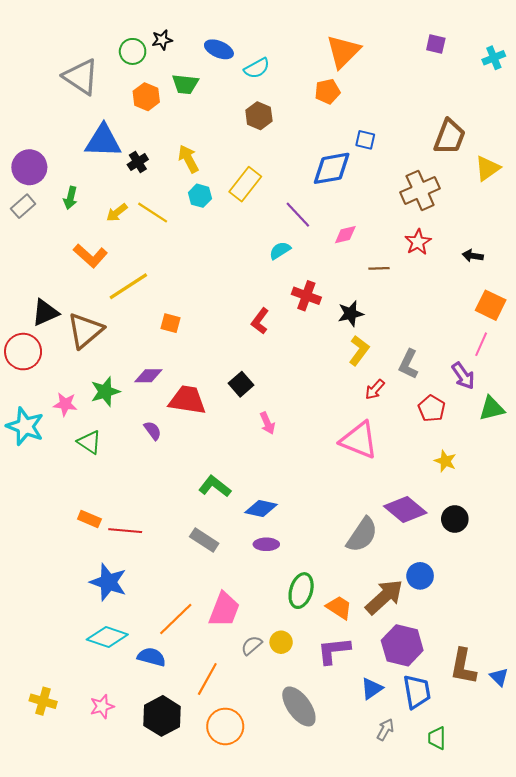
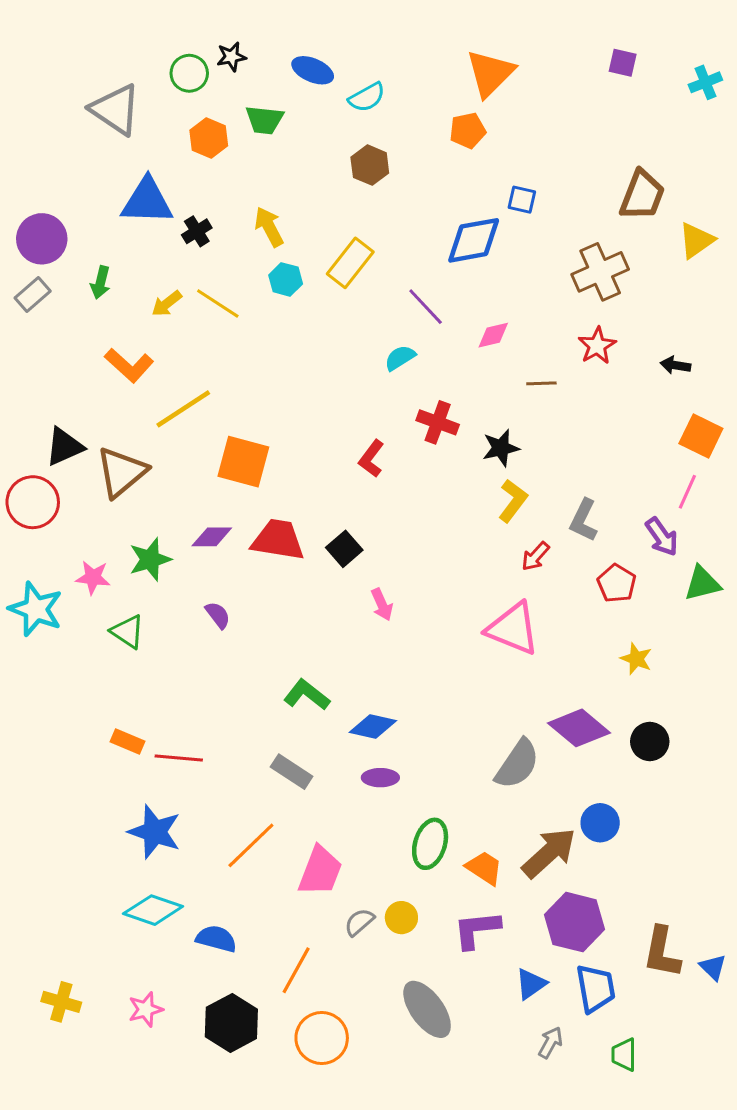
orange square: (170, 323) -> (243, 462), size x1.8
red trapezoid: (187, 400) -> (278, 540), moved
orange line: (176, 619) -> (251, 845), moved

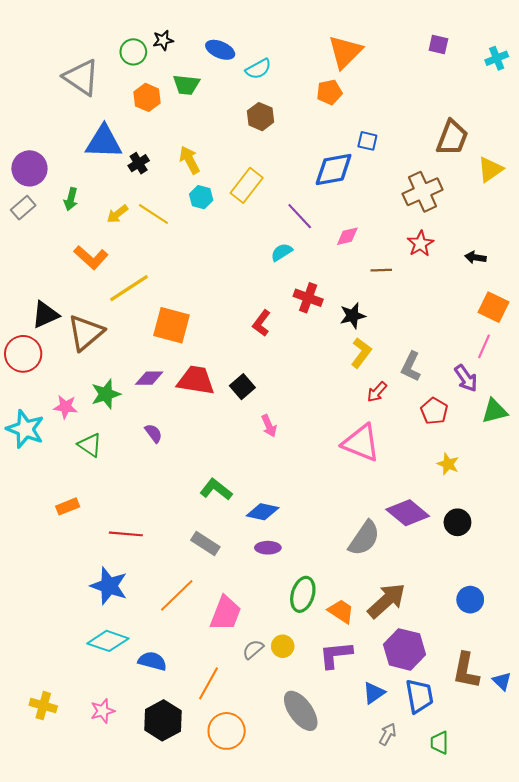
orange rectangle: (128, 741) -> (68, 506), moved, turned -45
blue circle: (600, 823) -> (470, 600), moved

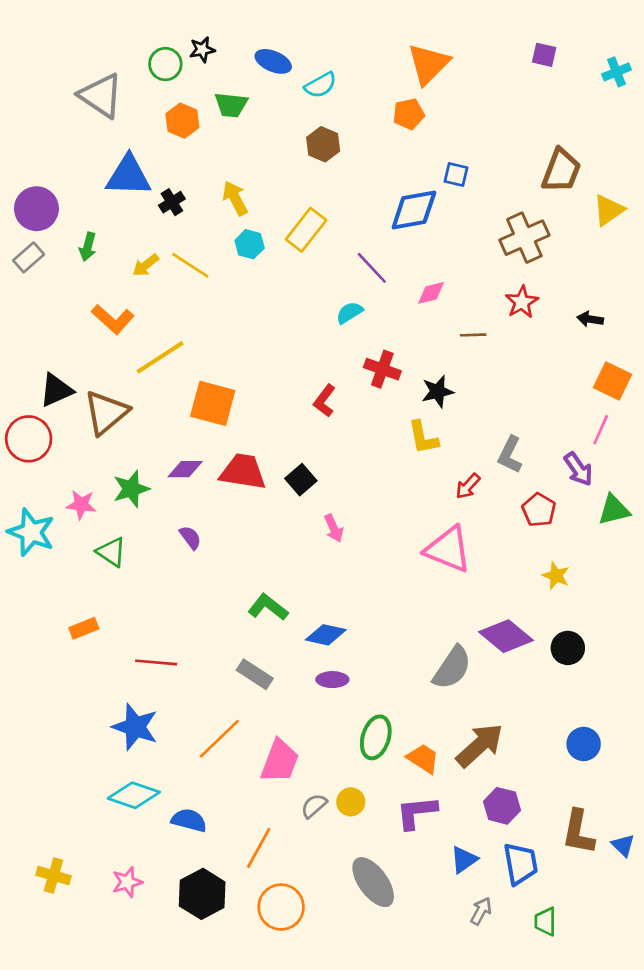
yellow L-shape: (361, 353) -> (423, 438), moved, turned 132
purple hexagon: (405, 649) -> (502, 806), size x0.7

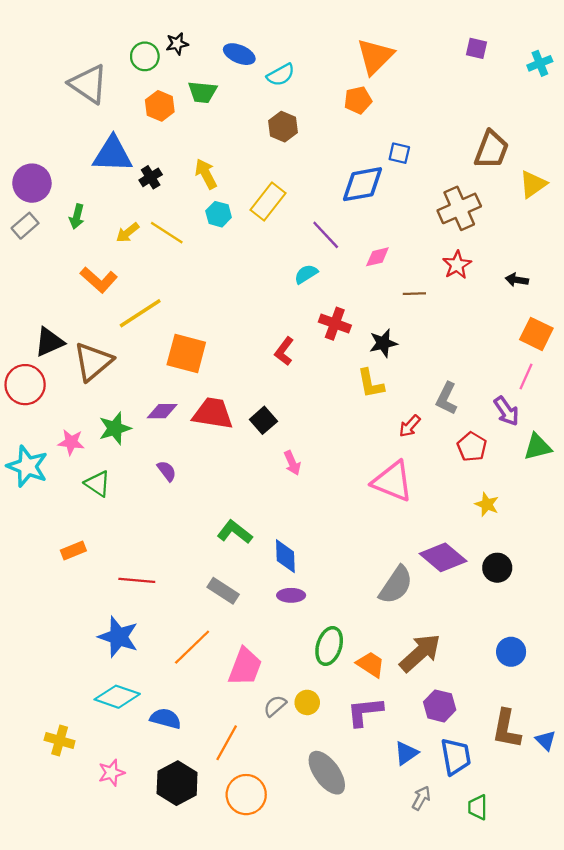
blue diamond: (326, 635) -> (285, 556), turned 76
yellow cross: (54, 876) -> (60, 740), moved

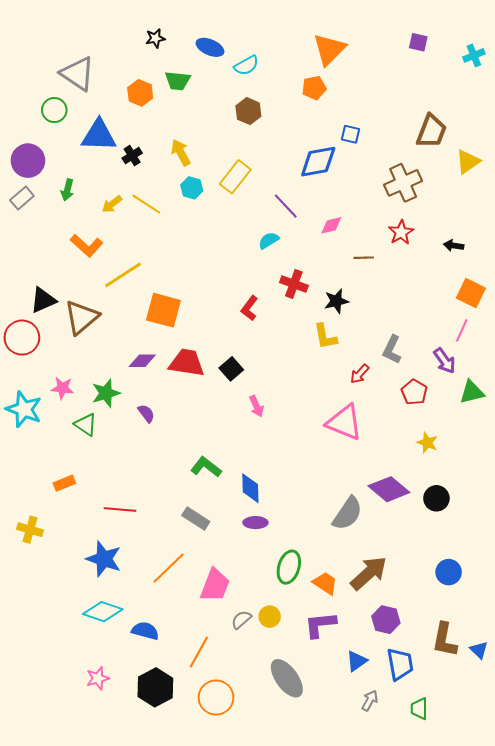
green circle: (145, 56) -> (54, 110), moved
green star: (115, 428) -> (106, 393), moved
yellow cross: (60, 740) -> (30, 530), moved

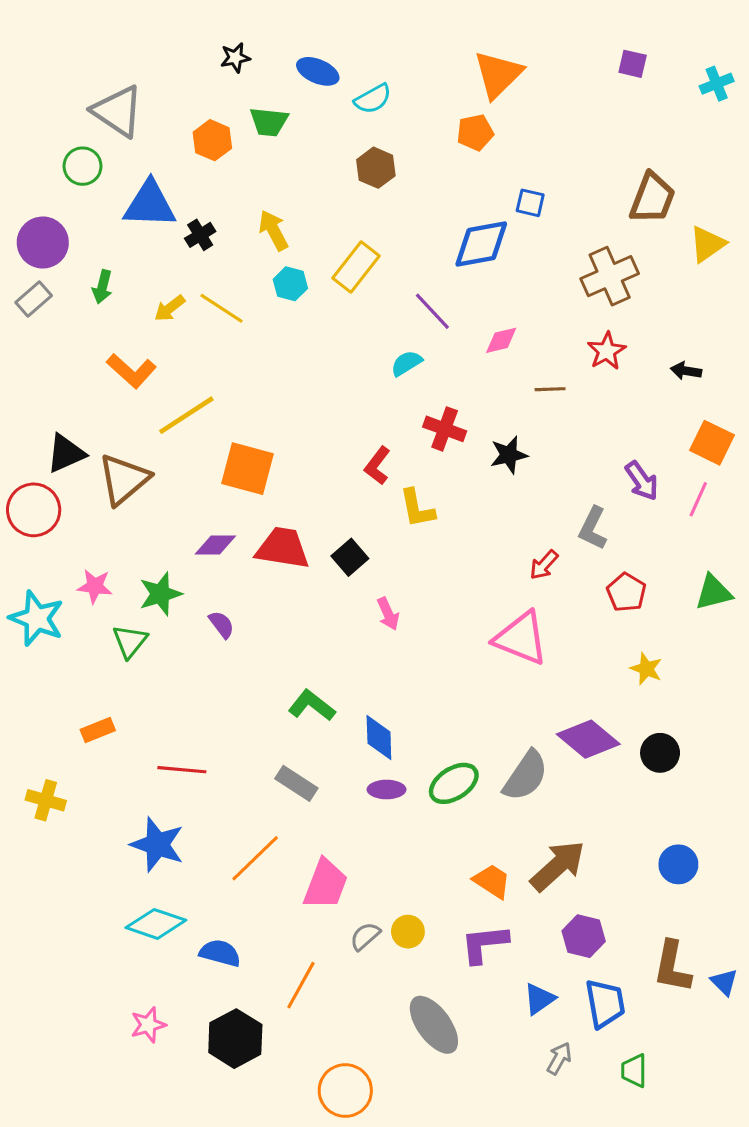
yellow L-shape: (325, 337) -> (417, 508), moved
purple arrow: (445, 361) -> (642, 481), moved
green triangle: (86, 424) -> (130, 641), turned 35
green ellipse: (289, 567) -> (454, 783), moved, turned 40
orange circle: (216, 697) -> (345, 1091), moved

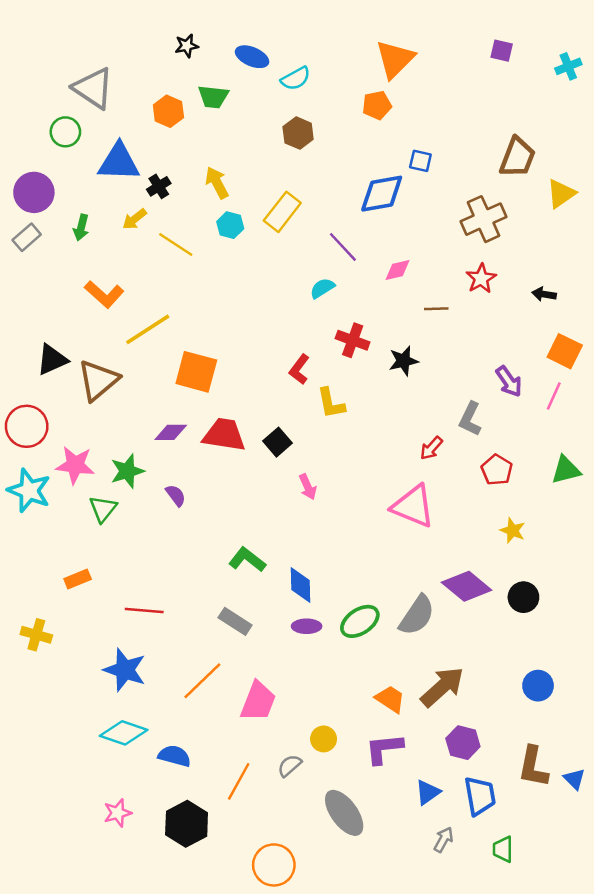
yellow arrow: (170, 308) -> (134, 219), moved
red circle: (34, 510) -> (27, 426), moved
pink star: (95, 586) -> (75, 465), size x1.4
gray semicircle: (365, 936) -> (290, 766), moved

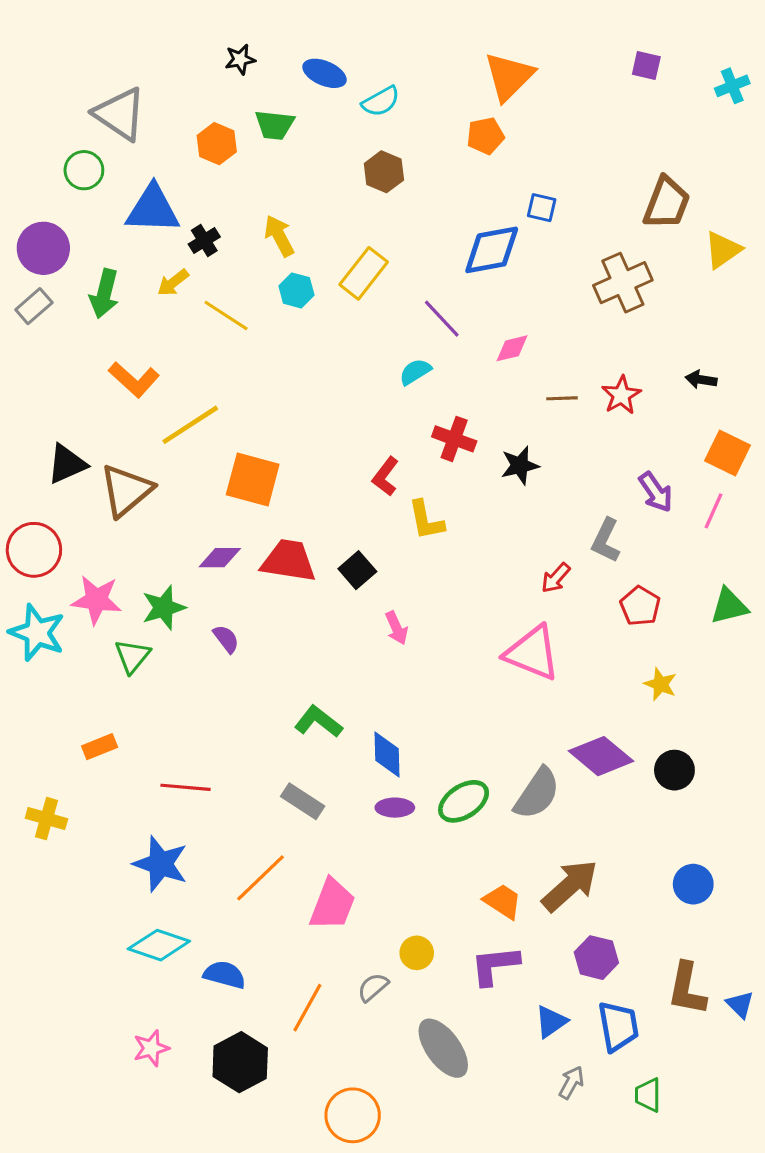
green arrow: (81, 228) -> (104, 294), size x1.4
red star: (481, 278) -> (621, 395), moved

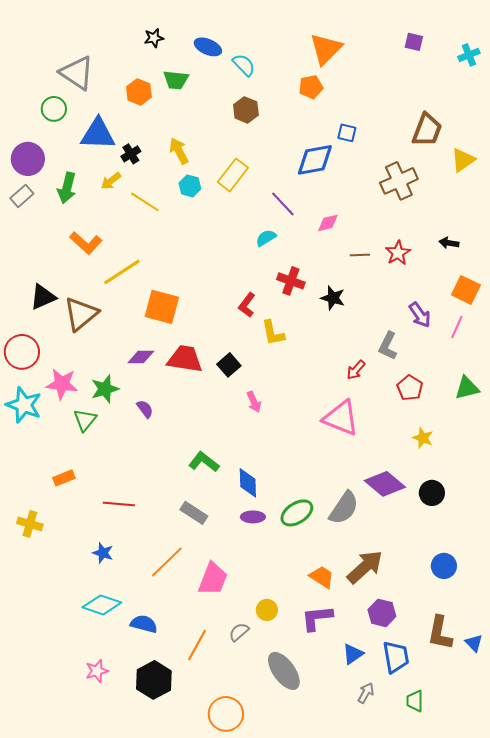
cyan semicircle: (381, 101) -> (244, 65), turned -105
black star: (520, 465) -> (333, 298), turned 30
blue star: (160, 864) -> (103, 553), size x0.6

